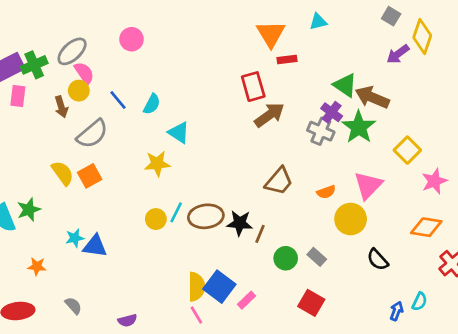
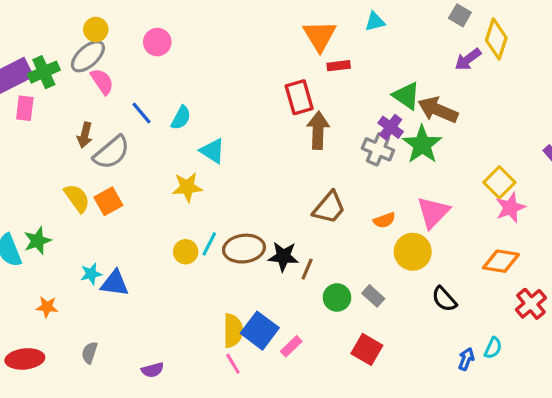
yellow circle: (79, 91) -> (96, 29), moved
brown arrow: (61, 107) -> (85, 135), moved, turned 30
brown arrow: (269, 115) -> (318, 130), turned -52
yellow square: (407, 150) -> (499, 182), moved
gray semicircle: (73, 306) -> (89, 353), turned -120

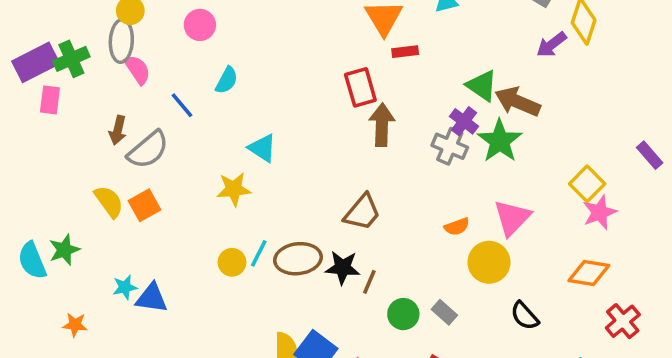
gray ellipse: (88, 56) -> (121, 41), turned -45
cyan semicircle: (181, 118) -> (227, 80), moved
brown trapezoid: (329, 208) -> (362, 212), moved

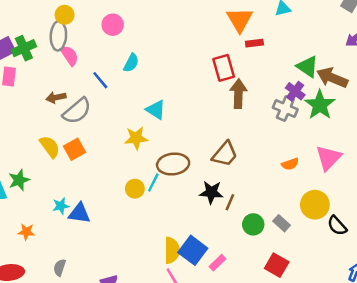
brown arrow: (118, 130) -> (56, 97), turned 66
brown ellipse: (298, 259) -> (173, 164), moved
yellow circle: (489, 262) -> (315, 205), moved

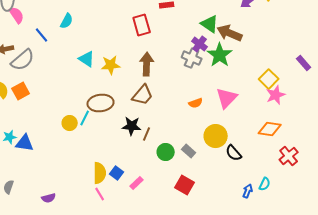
brown arrow: (238, 94) -> (147, 64), moved
yellow star: (136, 138) -> (111, 65), moved
blue square: (193, 250) -> (117, 173), size x0.6

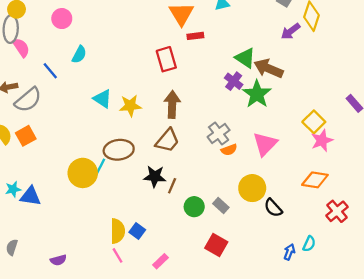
gray cross: (192, 58) -> (219, 133), moved, turned 30
yellow circle: (70, 123) -> (83, 173), size x1.6
pink rectangle: (137, 183) -> (160, 261), moved

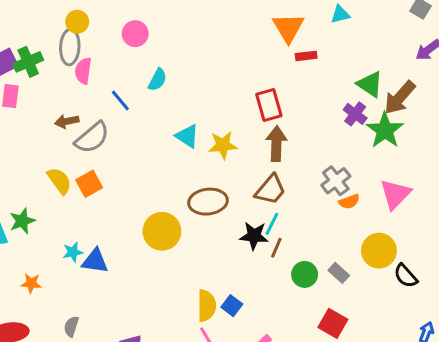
pink semicircle: (21, 48) -> (83, 71), turned -138
red rectangle: (166, 59) -> (269, 105), moved
brown arrow: (268, 68) -> (400, 98), turned -72
cyan line: (100, 167) -> (272, 224), moved

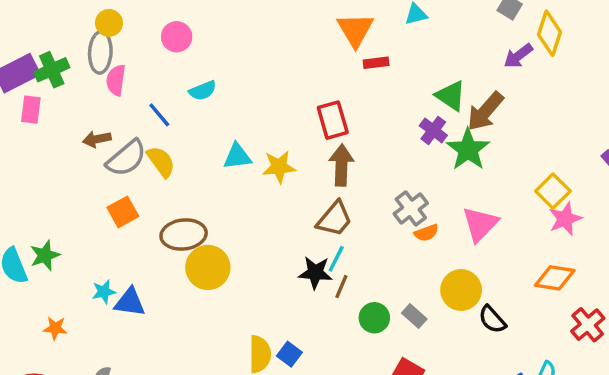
cyan semicircle: (157, 80) -> (203, 91), turned 40
cyan triangle: (187, 136) -> (237, 156), turned -40
yellow semicircle: (59, 181) -> (161, 162), moved
brown ellipse: (208, 202) -> (184, 235), moved

